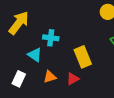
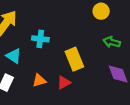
cyan triangle: (35, 55) -> (14, 56), moved

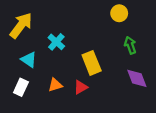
cyan cross: (40, 39) -> (56, 42), turned 35
green arrow: (112, 42) -> (130, 45), turned 56

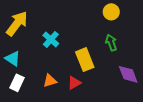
green arrow: (130, 45) -> (111, 43), moved
cyan triangle: (29, 60) -> (13, 58), moved

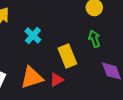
orange triangle: (50, 81) -> (32, 78), size x1.6

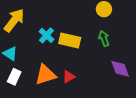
yellow rectangle: (67, 56) -> (70, 40), moved, turned -55

